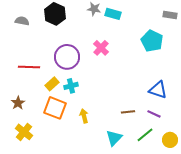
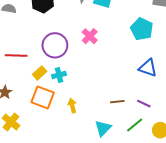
blue triangle: (158, 90) -> (148, 68), moved

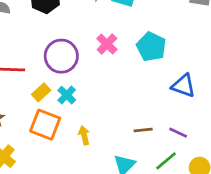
cyan pentagon: (142, 29) -> (151, 47), moved
cyan cross: (59, 75) -> (67, 95), turned -32

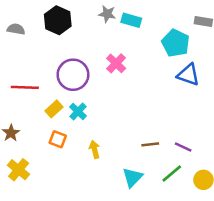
cyan pentagon: (151, 47) -> (176, 43), moved
blue triangle: (183, 86) -> (188, 75), moved
orange square: (45, 125) -> (58, 139), size x0.6

